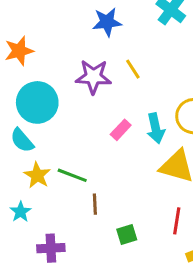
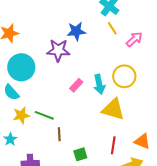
blue star: (107, 22) -> (76, 31), moved
yellow line: (133, 69) -> (112, 28), moved
yellow star: (37, 175) -> (21, 115), turned 30

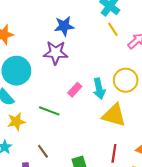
blue star: (76, 31) -> (64, 26), moved
green line: (44, 115) -> (49, 111), moved
brown line: (59, 134) -> (43, 151), moved, turned -32

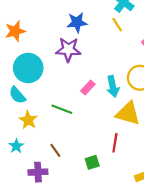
yellow line: (113, 29) -> (117, 25), moved
yellow star: (16, 122) -> (28, 120), turned -30
red line: (114, 153) -> (115, 143), moved

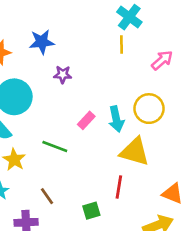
blue star: (77, 22) -> (42, 42), moved
yellow line: (117, 25) -> (121, 44), turned 32
purple star: (68, 50) -> (63, 75), size x0.6

